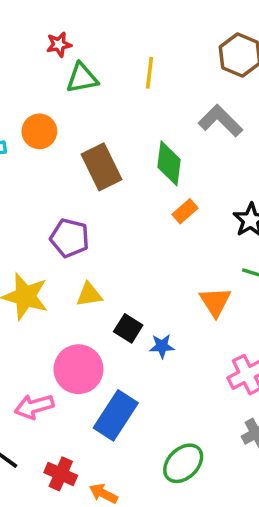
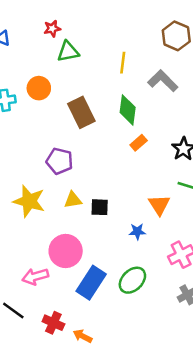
yellow line: (149, 73) -> (123, 63), moved
black square: (128, 328) -> (100, 207), moved, turned -30
blue star: (162, 346) -> (137, 232), moved
green ellipse: (183, 463) -> (132, 280), moved

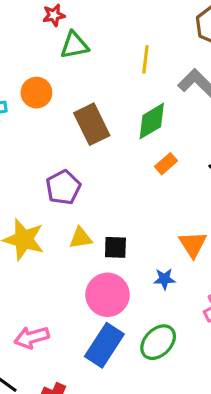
green diamond: (128, 110) -> (152, 121), turned 52
purple pentagon: (60, 161) -> (63, 187), turned 30
pink circle: (66, 251) -> (108, 295), moved

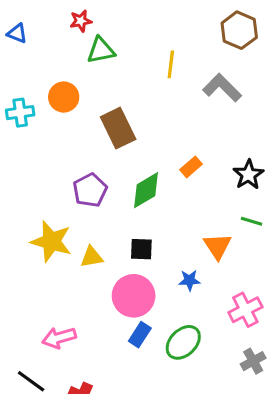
green diamond: (152, 121) -> (146, 190), moved
yellow triangle: (81, 238) -> (92, 257), moved
blue rectangle: (104, 345) -> (140, 335), moved, size x0.6

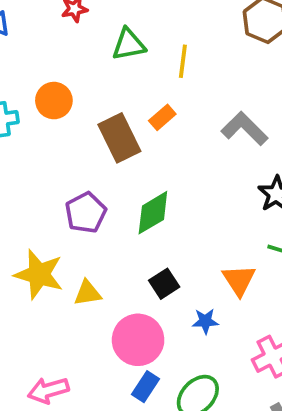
green triangle: (101, 50) -> (129, 44), moved
gray L-shape: (222, 88) -> (245, 129), moved
orange rectangle: (191, 167) -> (162, 117), moved
black square: (141, 249) -> (164, 284), moved, turned -35

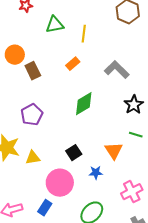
brown rectangle: (119, 138) -> (33, 71), moved, size x0.7
green diamond: (153, 213) -> (84, 104), moved
blue rectangle: (146, 387) -> (45, 208), moved

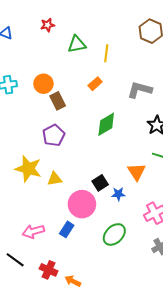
orange circle: (15, 55) -> (43, 84), moved
gray L-shape: (117, 70) -> (140, 90), turned -30
brown rectangle: (33, 71) -> (58, 101), moved
black square: (74, 153) -> (100, 183), moved

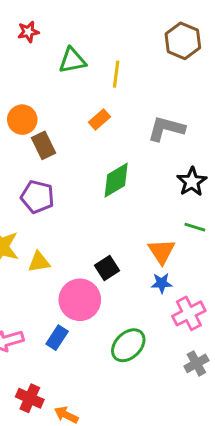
purple pentagon: (54, 135) -> (37, 197), turned -30
blue star: (118, 194) -> (162, 283), moved

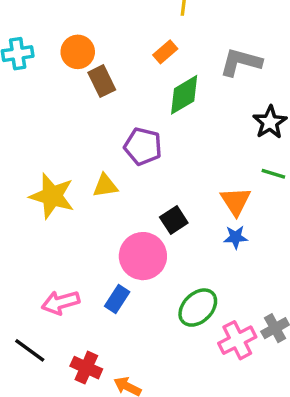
green diamond: (116, 180) -> (184, 95), moved
purple pentagon: (37, 197) -> (143, 146), moved
yellow triangle: (39, 262) -> (105, 186), moved
pink cross: (189, 313) -> (237, 340), moved

